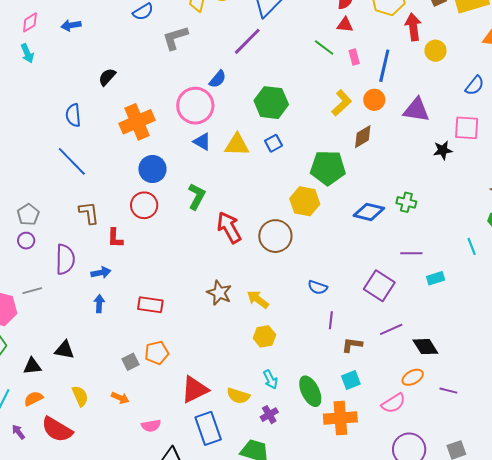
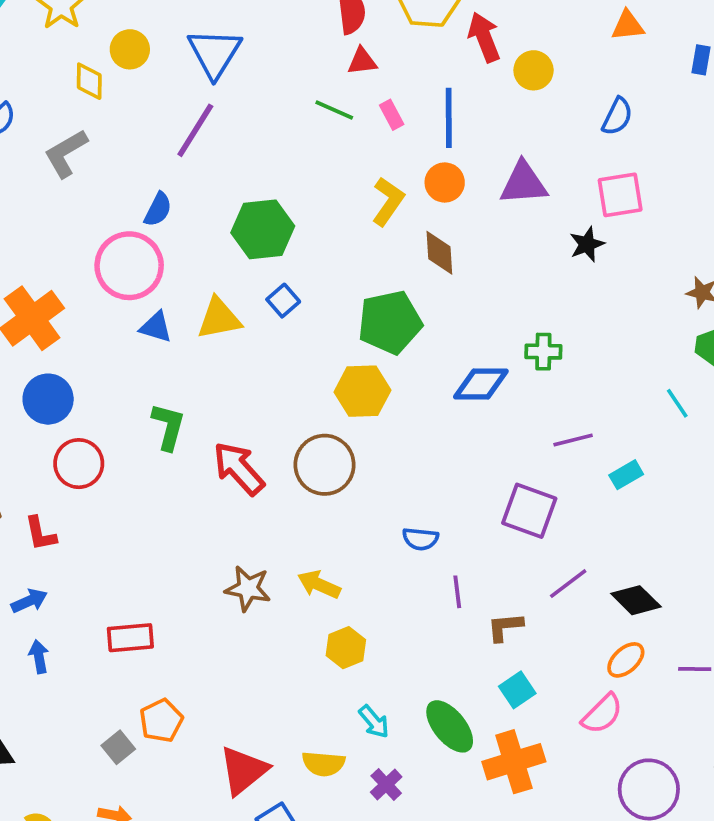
brown diamond: (363, 137) -> (439, 253), turned -50
blue circle: (152, 169) -> (48, 399), moved

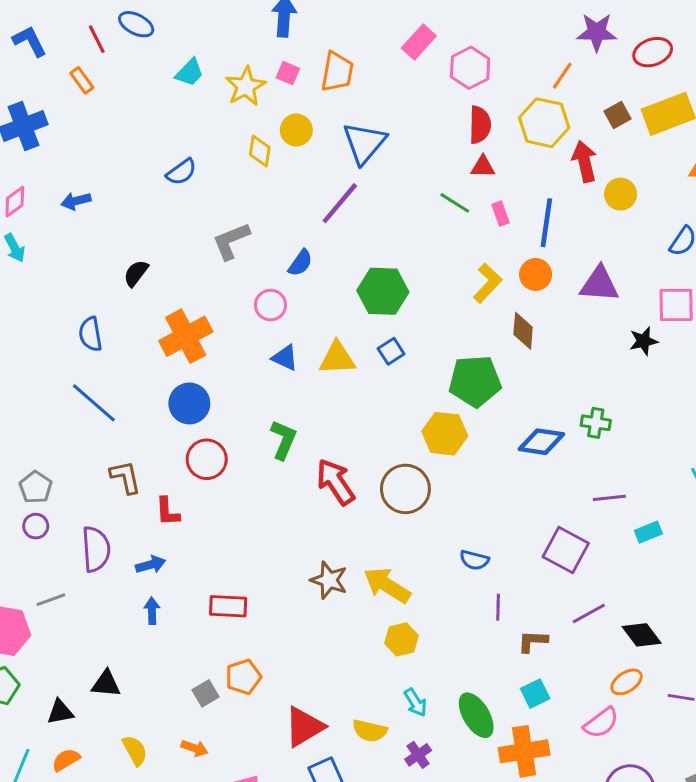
gray L-shape: (66, 153) -> (231, 241), moved
pink circle: (129, 266) -> (270, 305), size x0.6
yellow arrow: (319, 585) -> (387, 585), size x1.4

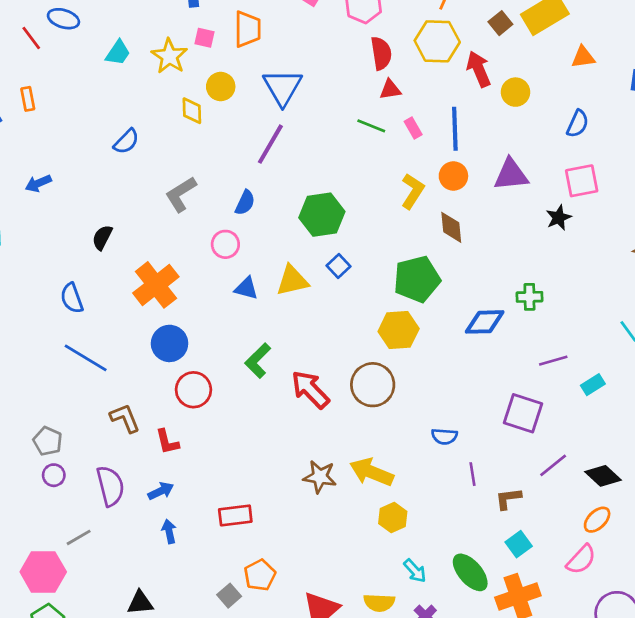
orange rectangle: (82, 80) -> (28, 99), moved, turned 35
green L-shape: (283, 440) -> (258, 361), turned -148

